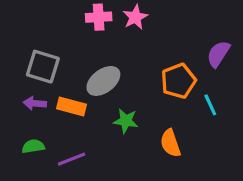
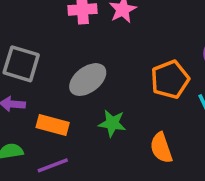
orange rectangle: (71, 106) -> (53, 125), moved

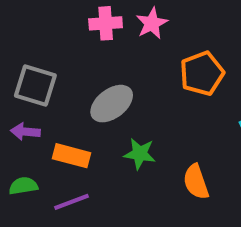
orange pentagon: (170, 80) -> (202, 73), moved

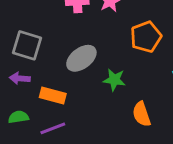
green star: (140, 154) -> (114, 80), moved

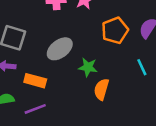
orange semicircle: (142, 114) -> (101, 89), moved, turned 35

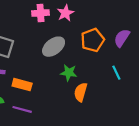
gray ellipse: (60, 49) -> (54, 47), moved
purple line: (35, 109) -> (22, 109), turned 36

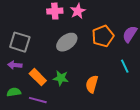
green star: (69, 73) -> (61, 78), moved
orange rectangle: (22, 85) -> (38, 77), turned 30

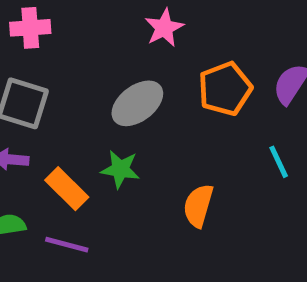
pink cross: (55, 11) -> (30, 28), moved
green star: (61, 78) -> (120, 169), moved

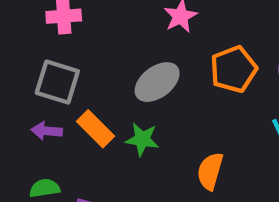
orange rectangle: (67, 189) -> (96, 129), moved

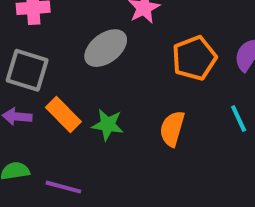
gray ellipse: (157, 82) -> (106, 48), moved
orange semicircle: (210, 171) -> (172, 129), moved

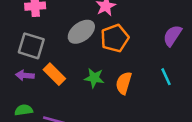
orange pentagon: (194, 58) -> (115, 38), moved
green star: (108, 125) -> (94, 78), moved

